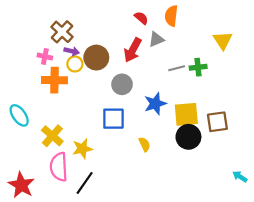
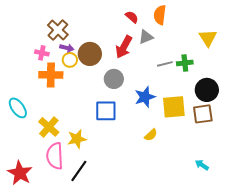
black circle: (188, 137) -> (207, 90), moved
yellow semicircle: (145, 144) -> (151, 135), moved, turned 72
cyan arrow: (240, 176) -> (202, 165), moved

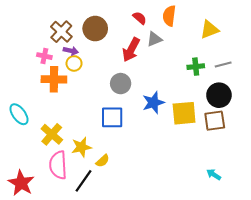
yellow triangle: (208, 38) -> (209, 30), moved, turned 42
brown circle: (90, 54) -> (95, 29), moved
gray line: (165, 64) -> (223, 64), moved
yellow semicircle: (151, 135) -> (103, 161), moved

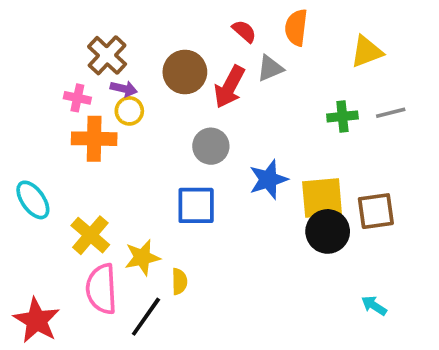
brown circle: (95, 29) -> (185, 72), moved
black circle: (219, 95) -> (328, 231), moved
yellow semicircle: (103, 161) -> (179, 281), turned -48

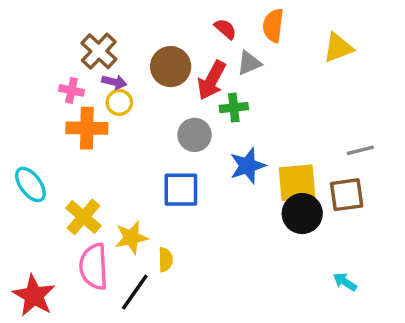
gray line: (391, 113) -> (360, 150), moved
green cross: (342, 116) -> (234, 108), moved

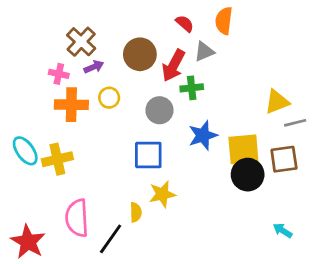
yellow triangle: (338, 48) -> (277, 102), moved
purple arrow: (114, 82) -> (94, 67), turned -36
yellow circle: (119, 102) -> (109, 98), moved
yellow cross: (83, 217) -> (57, 159), moved, turned 36
yellow star: (131, 237) -> (162, 194), moved

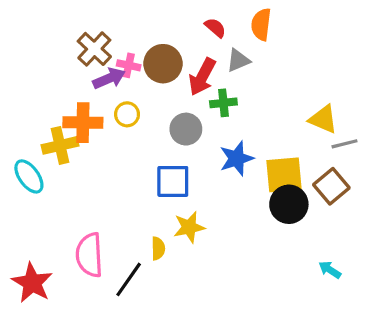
purple arrow: (94, 67) -> (109, 78), size x1.4
pink cross: (59, 74) -> (129, 65), moved
yellow triangle: (277, 102) -> (323, 119), turned 44
yellow cross: (57, 159) -> (60, 145), moved
brown square: (284, 159) -> (331, 186), turned -32

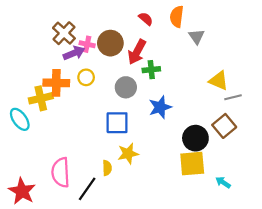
gray triangle: (238, 60) -> (197, 36), moved, turned -42
yellow square: (284, 175) -> (192, 164), moved

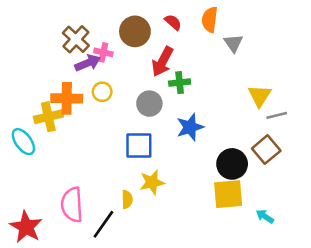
brown circle: (110, 43) -> (135, 31), moved
yellow triangle: (219, 81) -> (260, 96), turned 40

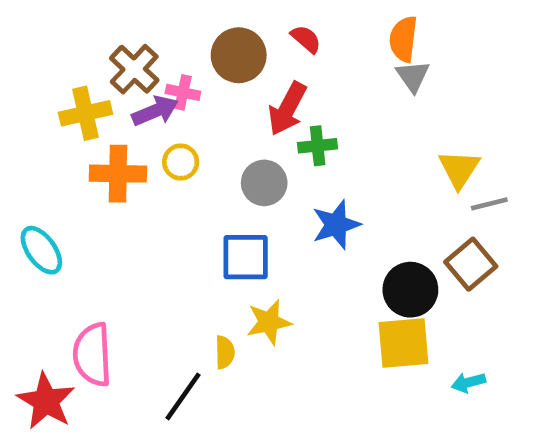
orange semicircle: (210, 20) -> (403, 39), moved
yellow cross: (48, 117) -> (85, 113), moved
pink semicircle: (72, 205) -> (92, 355), moved
cyan arrow: (265, 216) -> (468, 382), turned -48

